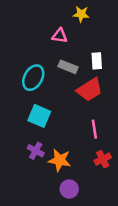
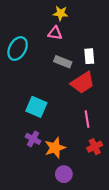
yellow star: (81, 14) -> (61, 13), moved
cyan ellipse: (33, 78) -> (18, 48), moved
orange star: (60, 160) -> (55, 148), turned -30

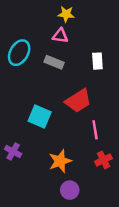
gray rectangle: (63, 62) -> (54, 62), moved
red trapezoid: (83, 83) -> (78, 101), moved
purple cross: (33, 139) -> (13, 151), moved

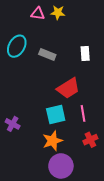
pink triangle: (60, 36) -> (38, 14), moved
cyan square: (40, 117) -> (56, 114), moved, turned -36
purple cross: (13, 151) -> (13, 124), moved
purple circle: (70, 190) -> (61, 166), size x1.5

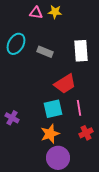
white rectangle: (85, 54) -> (81, 51), size x1.5

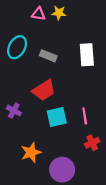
red trapezoid: (65, 84) -> (44, 90), moved
purple cross: (12, 118) -> (14, 111), moved
orange star: (50, 134) -> (31, 152), moved

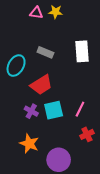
cyan ellipse: (17, 47) -> (16, 66), moved
purple cross: (14, 111) -> (31, 111), moved
pink line: (85, 116) -> (80, 109), turned 35
orange star: (31, 152) -> (29, 144), turned -30

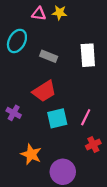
cyan ellipse: (16, 66) -> (17, 41), moved
purple cross: (31, 111) -> (14, 113), moved

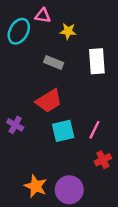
yellow star: (59, 13) -> (68, 31), moved
cyan ellipse: (17, 41) -> (19, 31), moved
orange star: (31, 154) -> (36, 186), moved

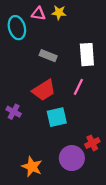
cyan ellipse: (19, 31) -> (17, 28), turned -45
yellow star: (68, 31) -> (59, 13), moved
pink line: (94, 130) -> (78, 87), moved
purple circle: (69, 190) -> (72, 158), moved

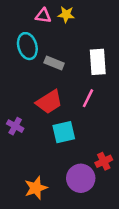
cyan ellipse: (17, 28) -> (27, 46), moved
orange star: (32, 167) -> (36, 188), turned 30

